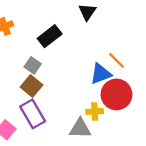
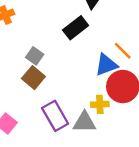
black rectangle: (50, 36) -> (76, 28), moved
purple rectangle: (33, 114) -> (55, 116), moved

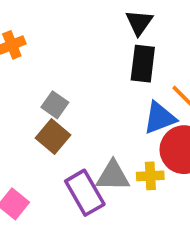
black rectangle: (76, 28) -> (143, 64), moved, turned -45
gray triangle: (84, 122) -> (113, 176), moved

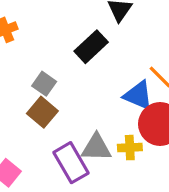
black rectangle: (143, 64) -> (91, 47), moved, turned 40
blue triangle: (160, 118) -> (138, 95), turned 44

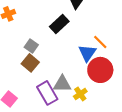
blue triangle: (138, 95) -> (87, 53), turned 42
yellow cross: (130, 148) -> (80, 94), moved, turned -32

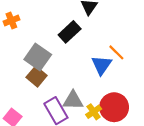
gray square: (31, 46) -> (38, 57), size x1.6
red circle: (100, 70) -> (114, 107), moved

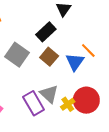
brown square: (37, 76) -> (49, 57), moved
gray triangle: (73, 100) -> (49, 94), turned 42

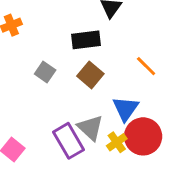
black rectangle: (46, 32) -> (86, 40), turned 36
gray square: (17, 55) -> (45, 72), size x0.6
blue triangle: (75, 62) -> (126, 109), moved

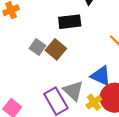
brown square: (90, 75) -> (56, 49), moved
blue triangle: (126, 109) -> (101, 76), turned -40

